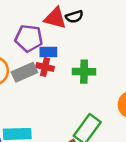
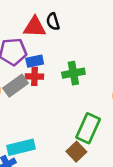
black semicircle: (74, 17) -> (53, 22), turned 102

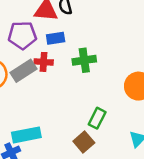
blue rectangle: (35, 61) -> (56, 38), moved
green rectangle: (88, 128) -> (97, 118), size x0.7

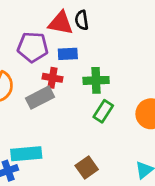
gray rectangle: (23, 71) -> (40, 98), moved
green rectangle: (97, 118) -> (103, 111), moved

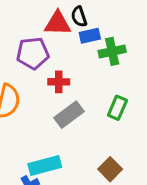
blue rectangle: (68, 54) -> (90, 36), moved
green cross: (96, 80) -> (112, 51), moved
gray rectangle: (40, 98) -> (69, 115), moved

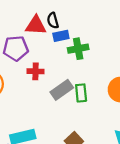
green rectangle: (117, 108) -> (81, 93), turned -30
gray rectangle: (69, 115) -> (62, 90), moved

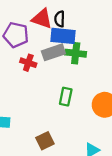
blue rectangle: (61, 36) -> (63, 36), size x1.5
gray rectangle: (62, 90) -> (53, 52), moved

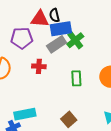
green cross: (76, 53) -> (75, 40), turned -30
red cross: (28, 63) -> (39, 66), moved

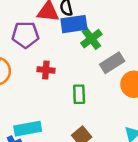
gray rectangle: (57, 44) -> (112, 63), moved
green rectangle: (76, 78) -> (79, 94), moved

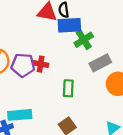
purple pentagon: (25, 35) -> (23, 65), moved

